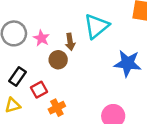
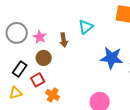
cyan triangle: (96, 26) -> (86, 27), size x0.7
brown circle: (58, 60) -> (44, 58), moved
orange cross: (57, 108) -> (53, 95), turned -32

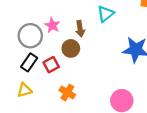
gray circle: (17, 33) -> (30, 36), moved
brown circle: (44, 58) -> (71, 48), moved
red square: (38, 80) -> (51, 65), moved

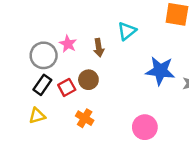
brown circle: (71, 48) -> (88, 80), moved

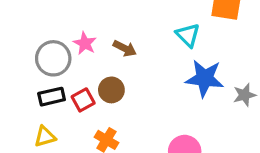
cyan triangle: (127, 31) -> (188, 35), moved, turned -36
brown arrow: (99, 48) -> (125, 48), turned -54
black rectangle: (42, 85) -> (52, 97), turned 42

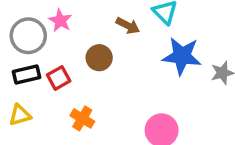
brown arrow: (125, 48) -> (128, 26), moved
brown circle: (111, 90) -> (99, 58), moved

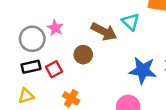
brown arrow: (128, 26) -> (104, 32), size x1.5
blue star: (182, 56) -> (143, 70), moved

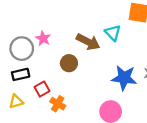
red square: (54, 69) -> (42, 89), moved

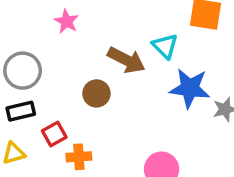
pink star: (43, 38) -> (67, 21), moved
blue star: (124, 78) -> (190, 88), moved
orange cross: (58, 104) -> (79, 157), turned -35

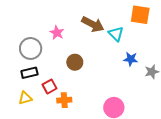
pink star: (67, 21) -> (57, 33), moved
brown arrow: (126, 60) -> (93, 24), moved
blue star: (190, 88) -> (131, 59), size x0.6

